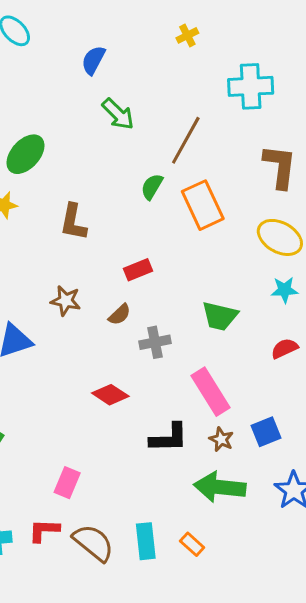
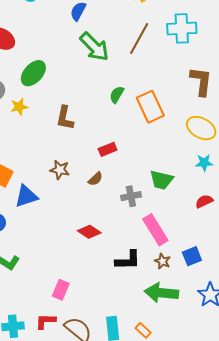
green arrow: (118, 114) -> (94, 47), size x1.4
brown line: (186, 140) -> (139, 39), moved
gray cross: (155, 342) -> (131, 196), moved

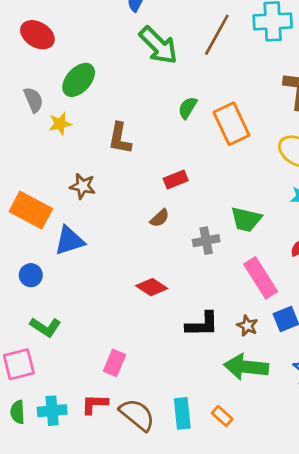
brown star: (60, 170) -> (83, 186), moved
pink rectangle: (155, 230) -> (261, 278), moved

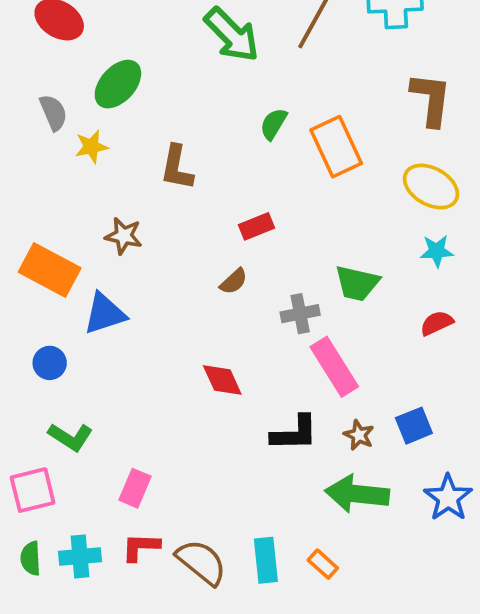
pink rectangle: (261, 278) -> (334, 367), moved
red diamond: (152, 287) -> (222, 380), turned 32
pink rectangle: (115, 363) -> (135, 488), moved

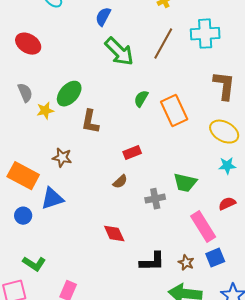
green ellipse: (118, 84) -> (69, 94), moved
blue circle: (50, 363) -> (23, 216), moved
pink rectangle: (334, 367) -> (203, 227), moved

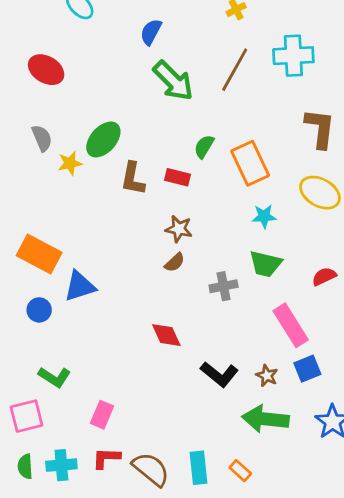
red rectangle: (132, 153) -> (177, 177), moved, turned 36
brown star: (62, 158) -> (179, 229), moved
cyan star: (227, 166) -> (264, 216), moved
red semicircle: (227, 204) -> (324, 276), moved
black L-shape: (152, 262) -> (219, 374), turned 40

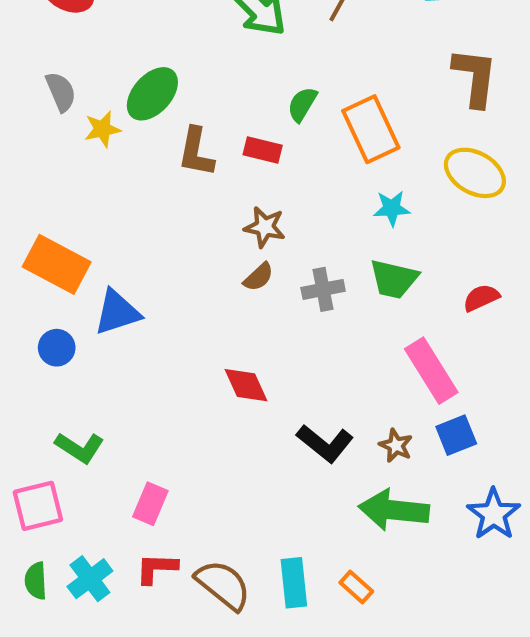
gray cross: (224, 286) -> (323, 289), moved
cyan cross: (61, 465) -> (90, 579), turned -32

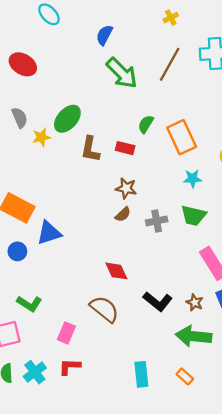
brown semicircle: (223, 585) -> (104, 309), moved
orange rectangle: (356, 587) -> (185, 376), moved

